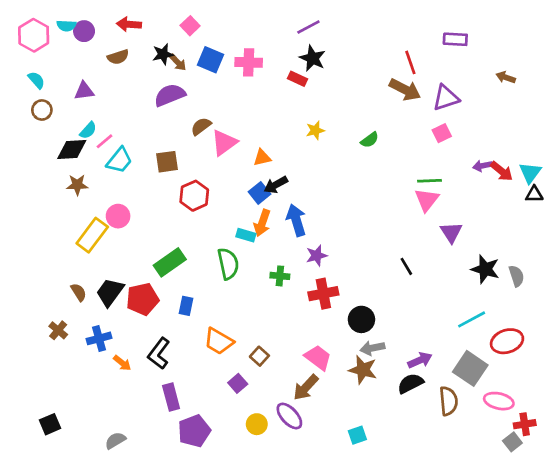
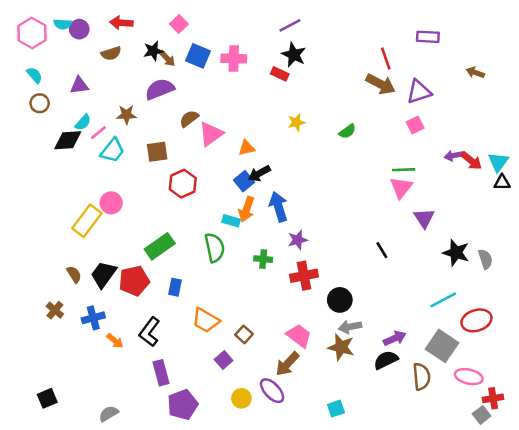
brown star: (77, 185) -> (126, 115), moved

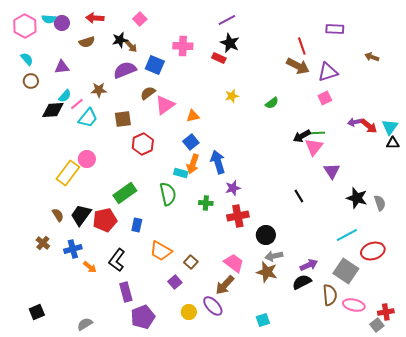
blue square: (198, 56) -> (155, 65), moved
black arrow: (259, 173) -> (302, 136), moved
pink ellipse: (469, 377) -> (354, 305), moved

